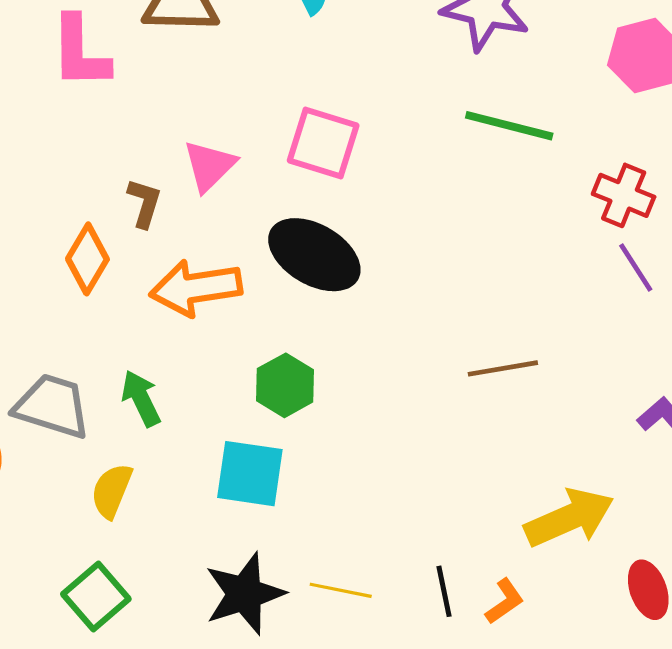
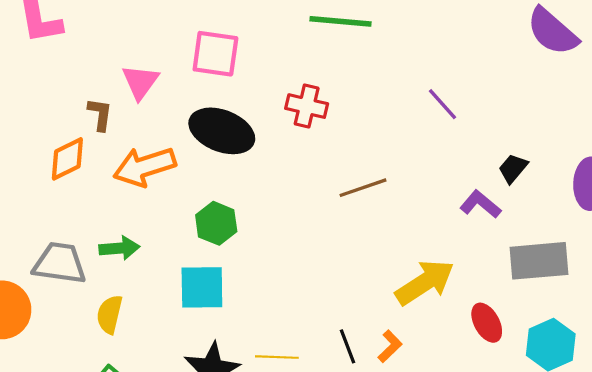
red cross: (624, 195) -> (307, 106), moved
orange diamond: (87, 259) -> (67, 159), turned 42
green arrow: (141, 398) -> (119, 248), turned 120

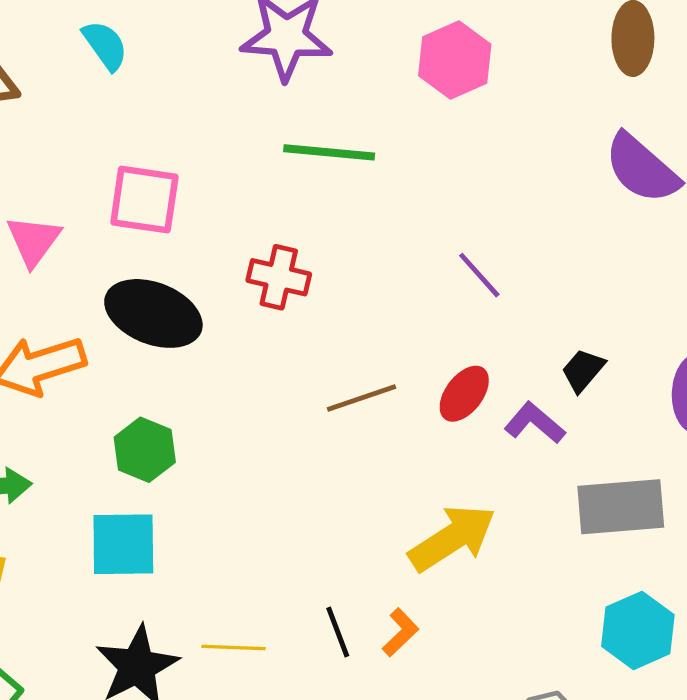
red ellipse: (487, 323) -> (464, 394), moved, turned 66

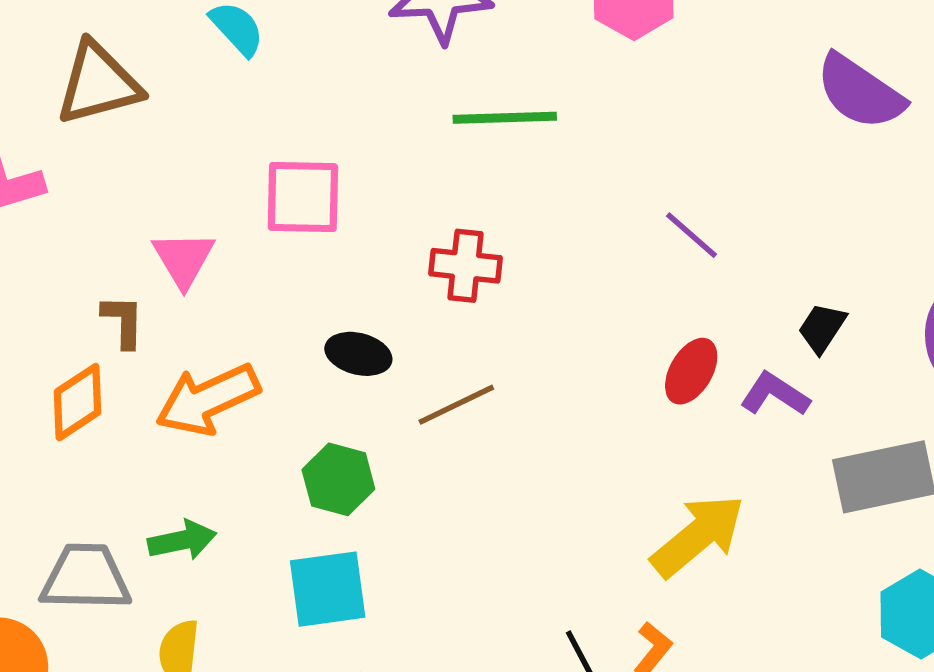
black ellipse: (153, 313) -> (358, 354), moved, size x0.6
brown line: (362, 398) -> (456, 405), moved

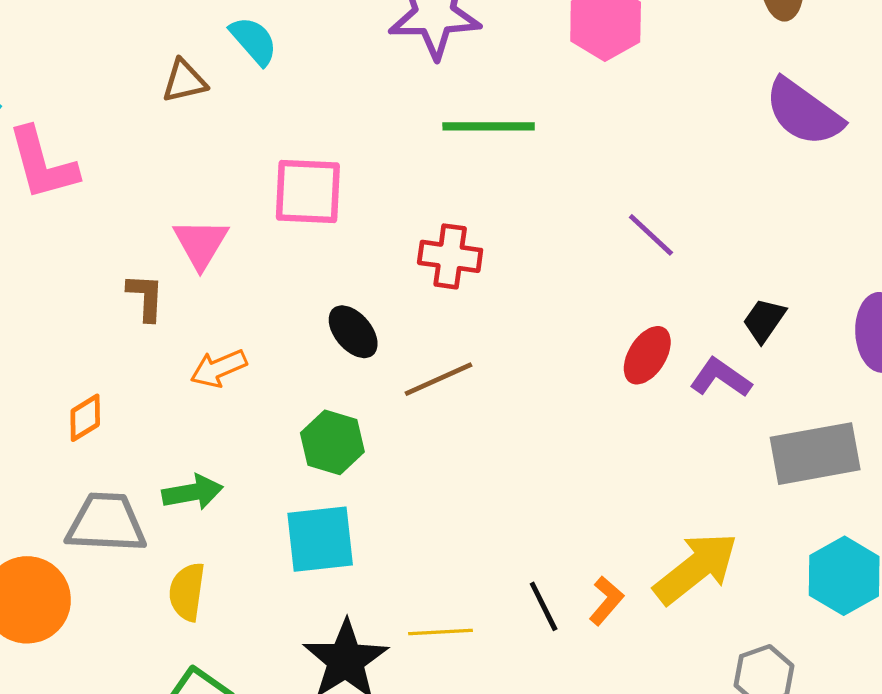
brown triangle: (98, 84) -> (184, 81), moved, size x0.6
black ellipse: (358, 354) -> (353, 332), turned 34
orange arrow: (208, 399) -> (219, 368), size x0.6
orange diamond: (78, 402) -> (85, 418), moved, size x0.7
yellow arrow: (698, 536) -> (696, 568), moved

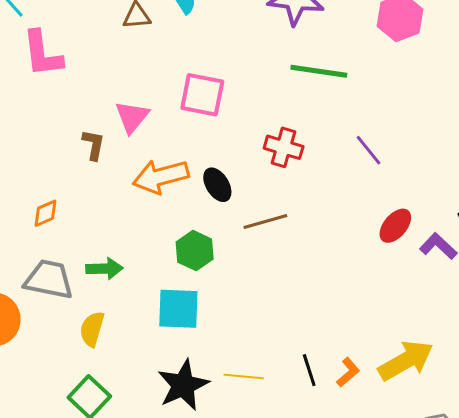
purple line: (651, 235) -> (369, 150), moved
orange arrow: (219, 368) -> (161, 177), moved, size x1.6

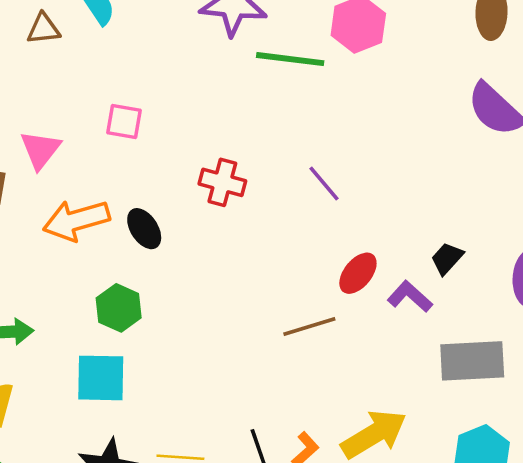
green line: (319, 71) -> (290, 59), moved
pink square: (202, 95) -> (124, 121), size x0.7
brown line: (265, 221) -> (309, 327), moved

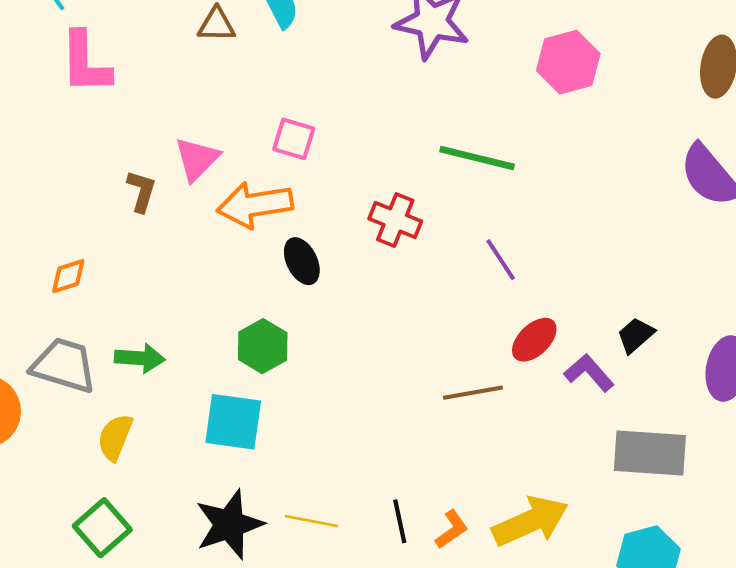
green line: (290, 59) -> (477, 158), moved
purple line: (324, 183) -> (501, 260), moved
orange arrow: (76, 220) -> (255, 205), moved

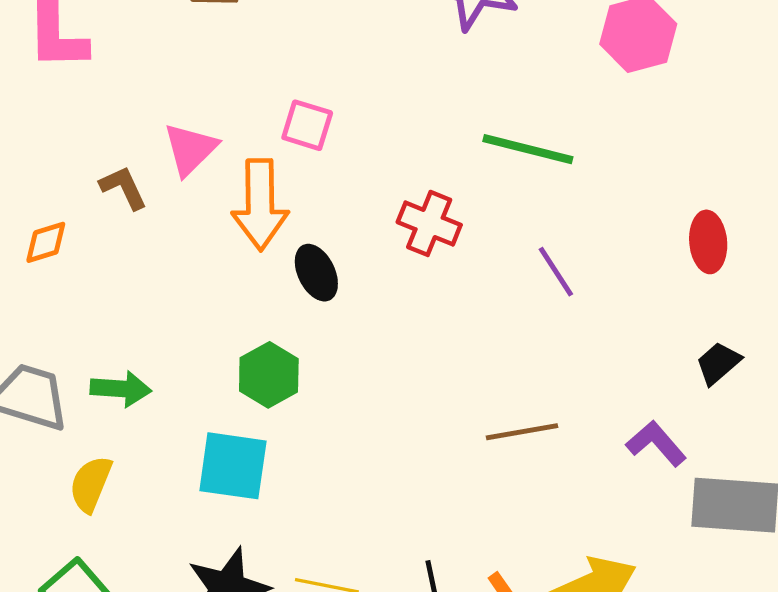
brown L-shape: (141, 191) -> (123, 188), turned -42
orange arrow: (255, 205) -> (260, 205), turned -82
orange diamond: (68, 276) -> (46, 242), moved
red ellipse: (534, 340) -> (708, 242), moved, turned -51
purple L-shape: (589, 373) -> (656, 443), moved

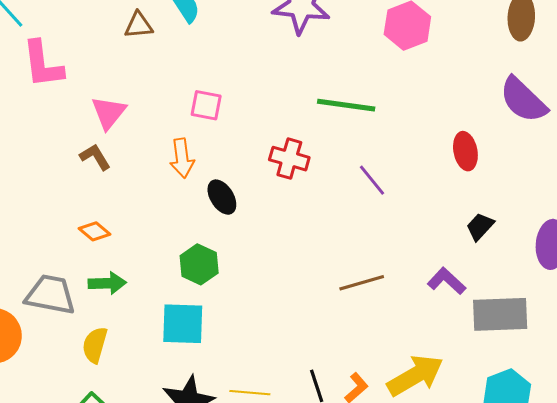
pink triangle: (190, 149) -> (109, 113), moved
orange arrow: (260, 205) -> (182, 158), size x0.7
orange diamond: (46, 242) -> (94, 231), moved, turned 64

